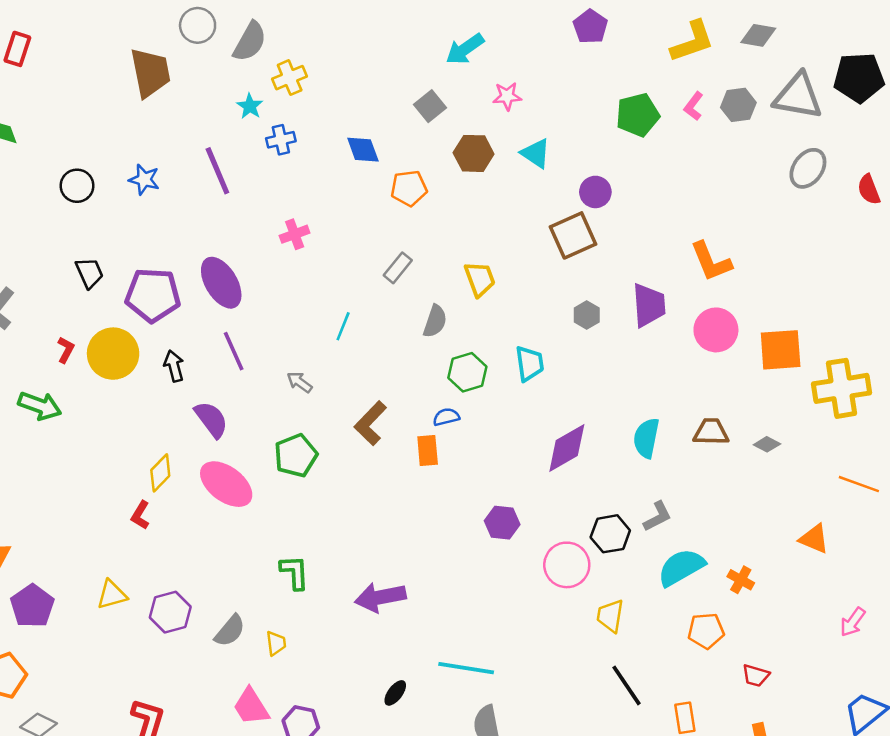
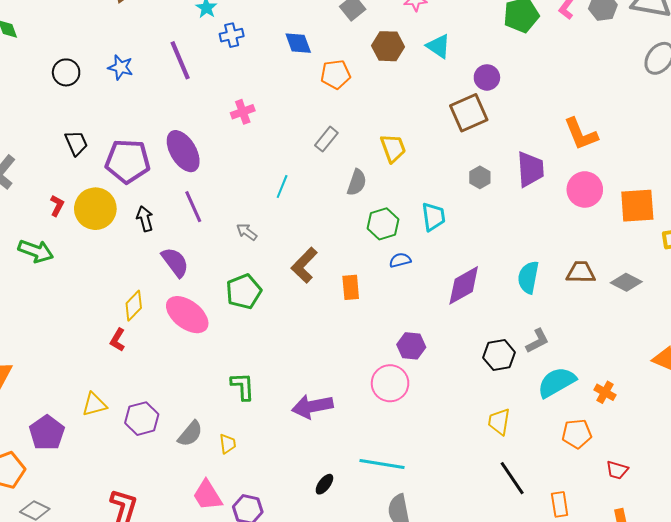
blue semicircle: (446, 417) -> (400, 260), moved
gray diamond: (767, 444) -> (626, 282), size x1.4
pink circle: (567, 565) -> (390, 383), moved
purple pentagon: (32, 606) -> (47, 433), moved

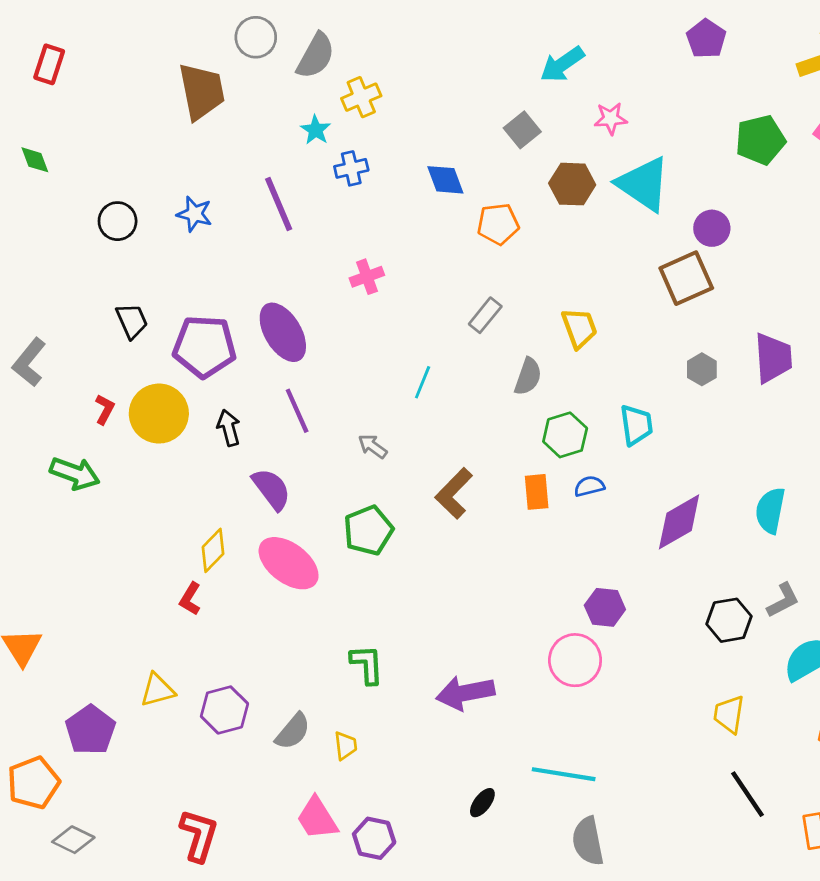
cyan triangle: (438, 46) -> (643, 184), size x1.6
orange rectangle: (351, 287) -> (537, 492), moved

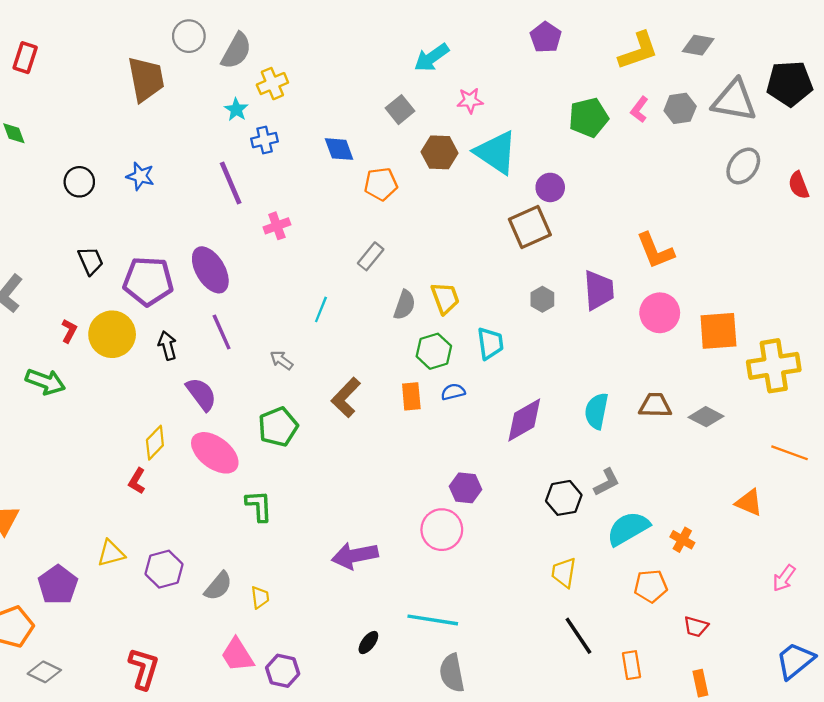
purple line: (279, 204) -> (231, 183), moved
yellow trapezoid: (579, 328) -> (445, 298), moved
green L-shape: (367, 664) -> (259, 506), moved

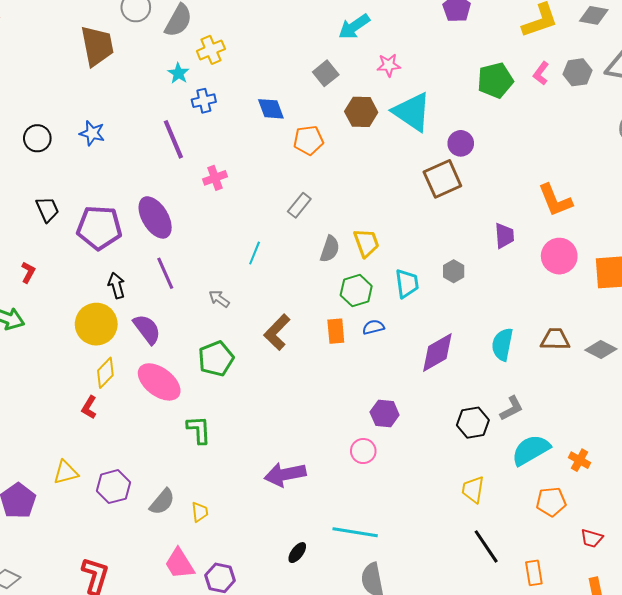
purple trapezoid: (599, 290) -> (504, 236), size x0.7
gray hexagon: (542, 299) -> (454, 271), moved
yellow circle: (112, 334) -> (96, 324), moved
pink circle: (442, 530) -> (363, 451), size x0.7

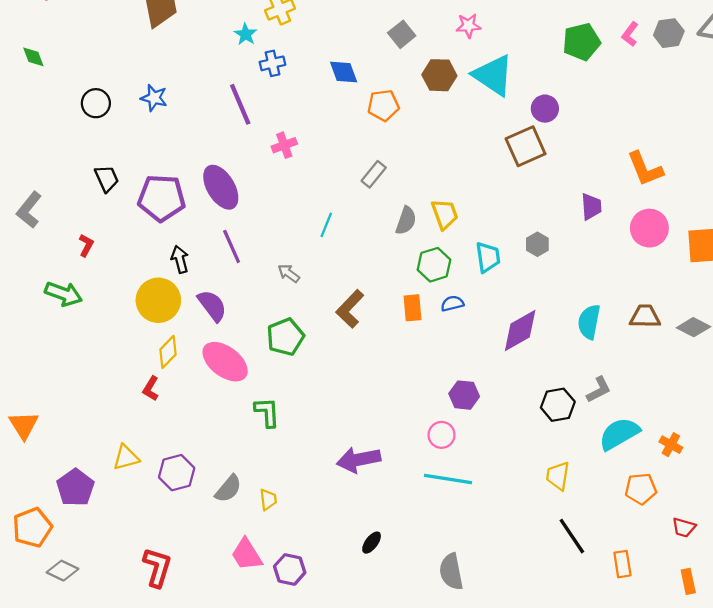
cyan line: (355, 532) -> (448, 479), moved

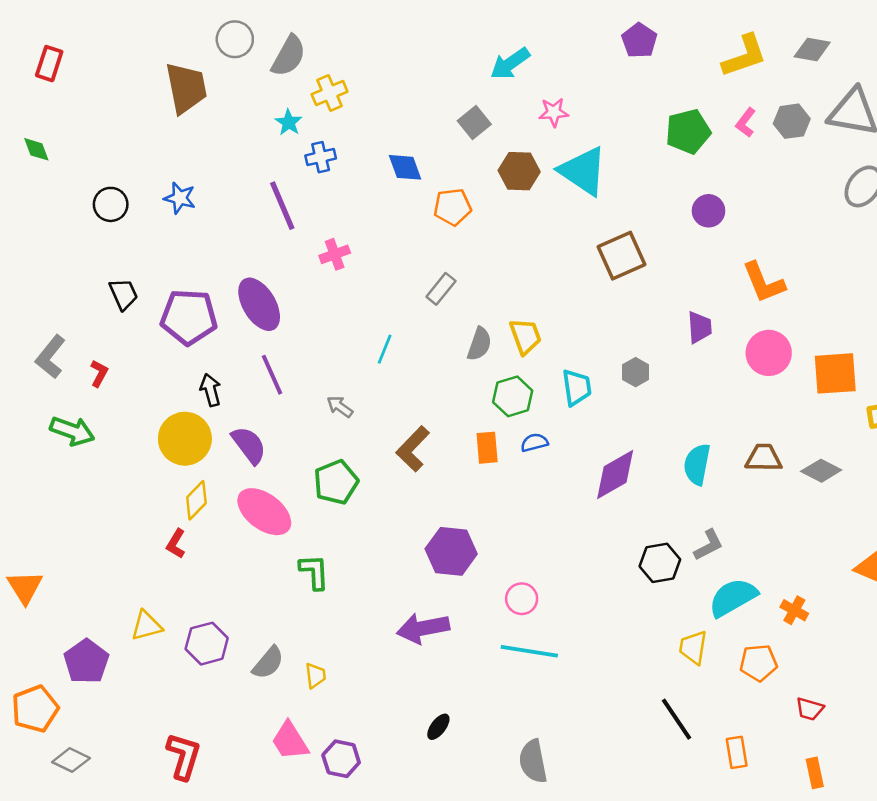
purple circle: (545, 109) -> (709, 211), moved
gray L-shape: (29, 210) -> (50, 357), moved
purple hexagon: (464, 395) -> (451, 551), moved, size x1.4
yellow trapezoid: (558, 476) -> (693, 647), moved

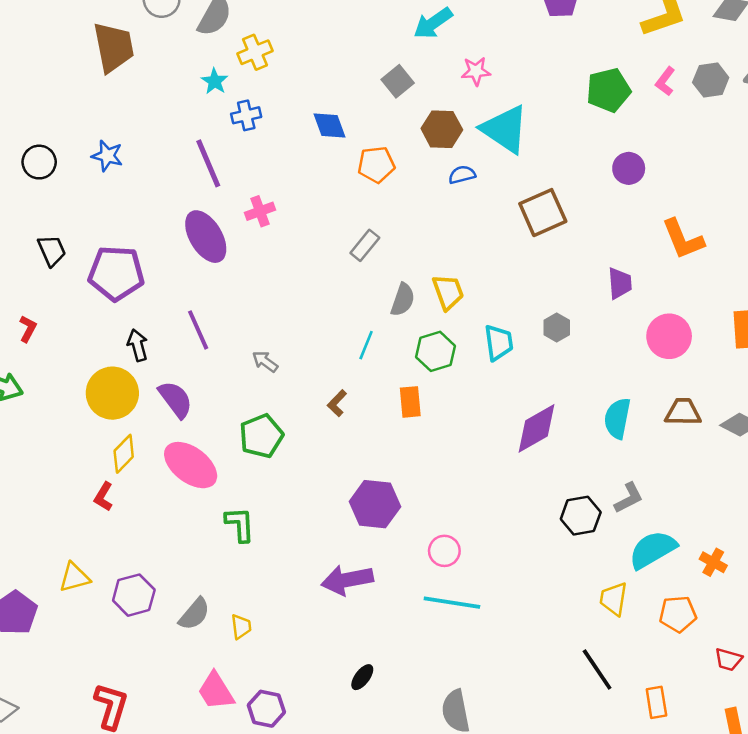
purple ellipse: (259, 304) -> (206, 237), moved
cyan line: (385, 349) -> (366, 345), moved
pink circle: (769, 353) -> (669, 336), moved
blue semicircle: (534, 443) -> (462, 175), moved
brown L-shape: (413, 449) -> (337, 403), size x0.6

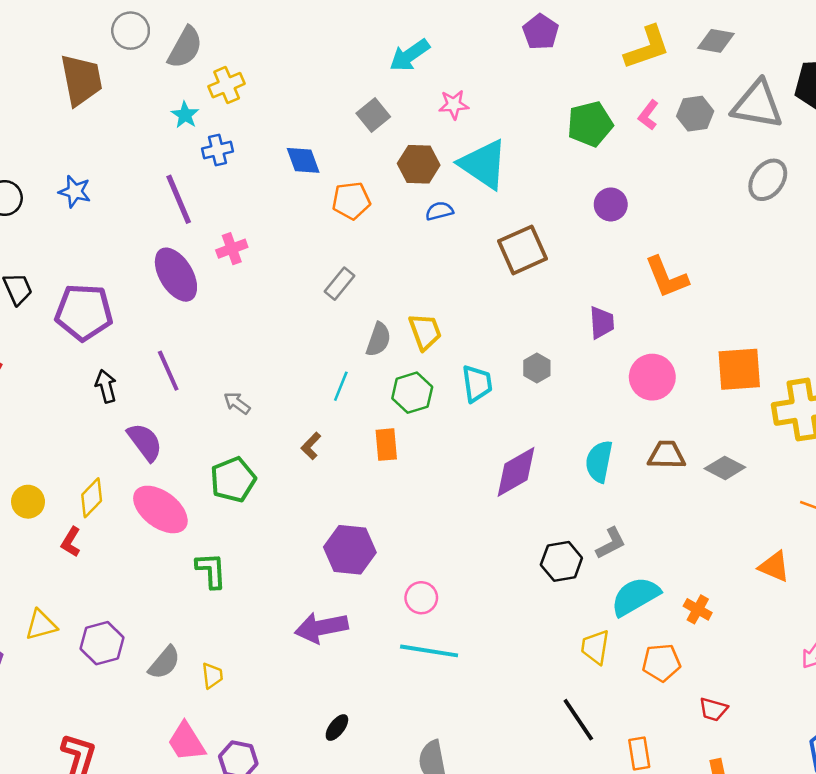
yellow circle: (112, 393) -> (28, 502), moved, size x0.6

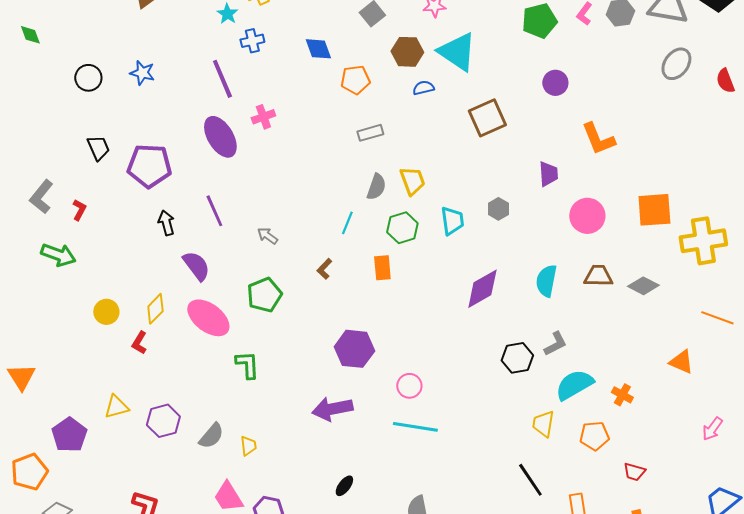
gray rectangle: (340, 284) -> (370, 133), moved, turned 35

